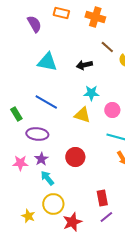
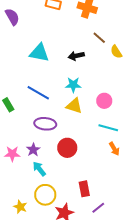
purple semicircle: (34, 24) -> (12, 17), moved
cyan star: (91, 93) -> (73, 85), moved
purple ellipse: (37, 134) -> (45, 124), moved
red rectangle: (102, 198) -> (84, 189), moved

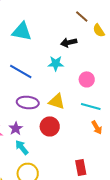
black arrow: (76, 56) -> (69, 42), moved
yellow triangle: (74, 106) -> (57, 101), moved
red rectangle: (84, 189) -> (81, 167), moved

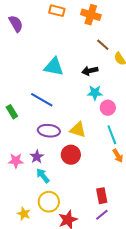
cyan triangle: (22, 31) -> (54, 67), moved
cyan star: (56, 63) -> (95, 93), moved
cyan line: (91, 106) -> (112, 135), turned 54

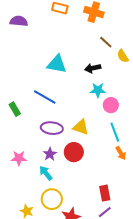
purple semicircle: (16, 24) -> (19, 21), turned -54
purple star: (37, 157) -> (50, 154), moved

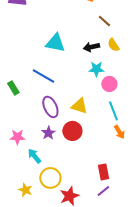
yellow semicircle: (123, 56) -> (113, 45), moved
purple ellipse: (52, 128) -> (50, 107), turned 60
cyan arrow: (46, 173) -> (34, 156), moved

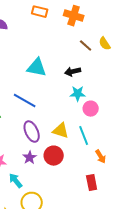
yellow semicircle: (113, 45) -> (105, 44), moved
cyan line: (113, 111) -> (84, 136), moved
red rectangle: (103, 172) -> (92, 183), moved

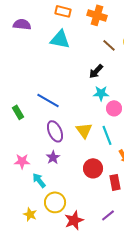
cyan triangle: (37, 68) -> (60, 39), moved
black arrow: (73, 72) -> (96, 71), turned -35
yellow triangle: (61, 131) -> (84, 130), turned 36
red circle: (54, 156) -> (93, 168), moved

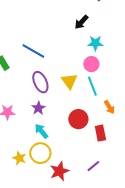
cyan star: (101, 93) -> (95, 43), moved
pink circle: (114, 108) -> (91, 64), moved
cyan arrow: (39, 180) -> (41, 131), moved
yellow star: (30, 214) -> (19, 158), moved

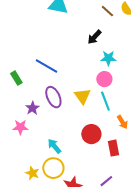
purple star: (38, 108) -> (32, 108), moved

